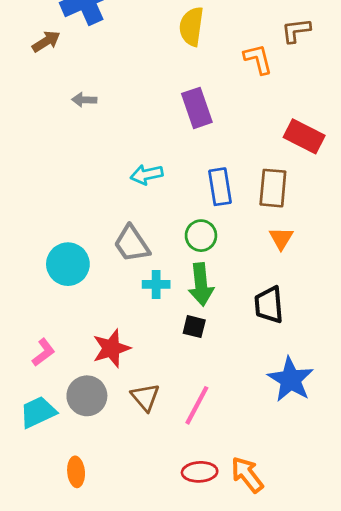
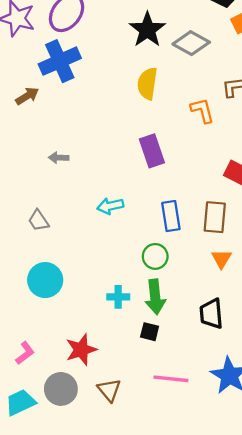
gray arrow: (84, 100) -> (59, 158), moved
gray trapezoid: (132, 244) -> (38, 221), moved, size x0.7
pink line: (197, 405) -> (171, 379), moved, turned 68

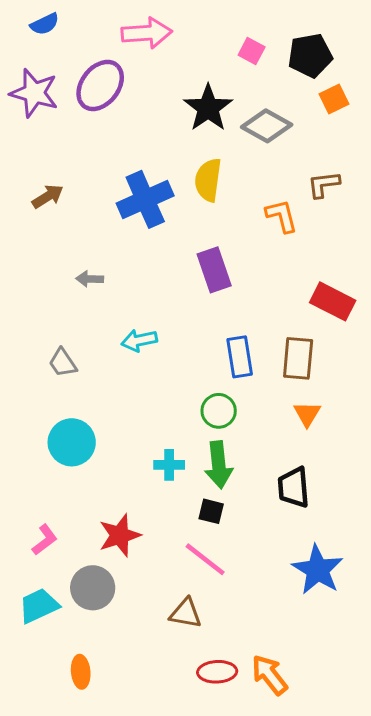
blue cross: (60, 61) -> (145, 199), moved
cyan arrow: (110, 206) -> (139, 340), moved
pink line: (171, 379) -> (205, 559), moved, turned 32
brown triangle: (109, 390) -> (186, 613), moved, turned -40

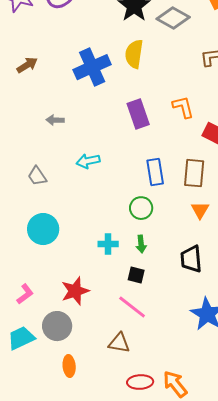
orange L-shape: (282, 216) -> (183, 107), moved
green arrow: (219, 465) -> (141, 244), size x0.6
orange ellipse: (81, 672) -> (69, 366), moved

